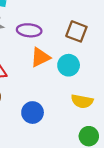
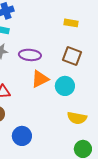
blue circle: (33, 113) -> (22, 136), moved

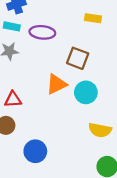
purple ellipse: (30, 55) -> (42, 32), moved
brown square: (72, 56) -> (78, 58), moved

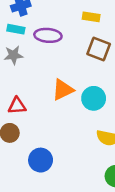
yellow rectangle: (93, 18) -> (91, 17), moved
brown square: (78, 58) -> (99, 49), moved

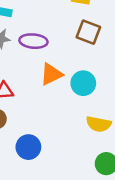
purple ellipse: (48, 35) -> (33, 41), moved

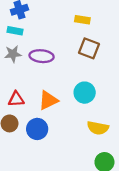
orange triangle: (51, 74) -> (48, 100), moved
blue circle: (28, 147) -> (37, 129), moved

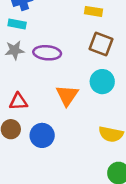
cyan circle: (85, 93) -> (102, 82), moved
orange triangle: (48, 100) -> (67, 95), moved, turned -30

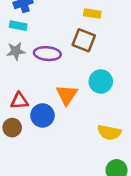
brown square: (101, 44) -> (84, 40), moved
blue circle: (42, 135) -> (42, 115), moved

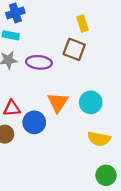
yellow rectangle: (92, 14) -> (82, 24), turned 63
cyan circle: (101, 81) -> (91, 102), moved

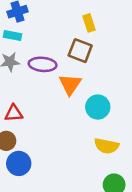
orange triangle: (58, 102) -> (70, 84), moved
blue circle: (34, 122) -> (19, 163), moved

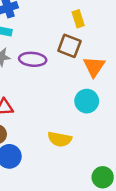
orange triangle: (70, 84) -> (94, 67), moved
yellow semicircle: (107, 146) -> (60, 139), moved

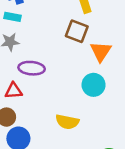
purple ellipse: (33, 59) -> (32, 68), moved

